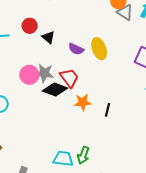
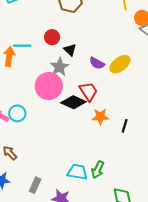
yellow ellipse: (99, 49) -> (120, 64), turned 70
gray star: (44, 73) -> (59, 67), moved, turned 30
pink circle: (29, 75) -> (49, 86), size x1.4

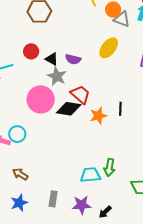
purple semicircle: (97, 63) -> (73, 59), moved
yellow ellipse: (120, 64) -> (109, 48), moved
gray star: (59, 67) -> (57, 76), moved
black line: (125, 126) -> (120, 109), moved

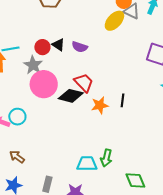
yellow ellipse: (109, 48) -> (114, 21), moved
red circle: (31, 51) -> (42, 47), moved
gray star: (57, 76) -> (33, 65), moved

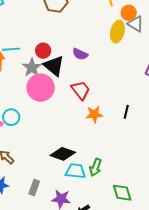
yellow ellipse: (114, 21) -> (117, 32), turned -35
black triangle: (58, 45) -> (54, 66), moved, size x1.6
black diamond: (71, 96) -> (63, 154), moved
black line: (122, 100) -> (126, 112), moved

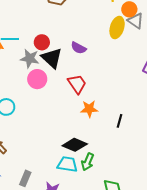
gray star: (32, 67) -> (30, 58), turned -30
pink circle: (41, 88) -> (37, 79), size x0.7
black line: (126, 112) -> (120, 121), moved
black diamond: (63, 154) -> (75, 145), moved

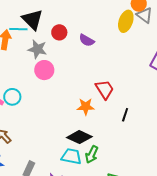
red circle: (42, 42) -> (59, 32), moved
black triangle: (52, 58) -> (32, 20), moved
red trapezoid: (77, 84) -> (105, 89), moved
orange star: (89, 109) -> (86, 107), moved

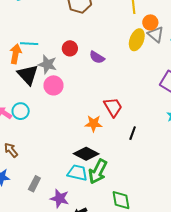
black triangle: (32, 20) -> (28, 75), moved
green arrow: (92, 154) -> (98, 172), size x1.4

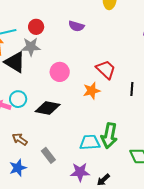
red circle: (70, 48) -> (36, 27), moved
pink circle: (53, 85) -> (60, 72), moved
black diamond: (86, 154) -> (48, 108), moved
gray rectangle: (34, 184) -> (48, 155), moved, turned -49

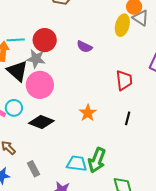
red circle: (36, 27) -> (45, 40), size x1.5
red trapezoid: (106, 69) -> (124, 80), moved, turned 30
pink circle: (60, 72) -> (40, 85), moved, size x1.4
orange star: (92, 91) -> (88, 113), turned -30

